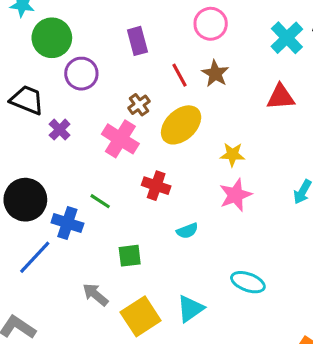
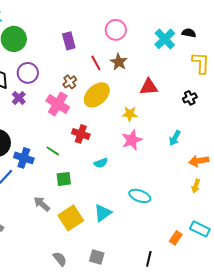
purple circle: (81, 74) -> (28, 73), moved
red triangle: (281, 97) -> (149, 87), moved
green line: (100, 201) -> (53, 151), moved

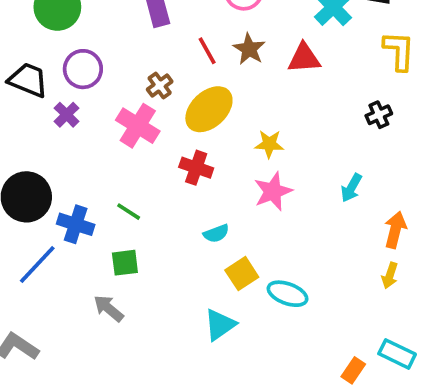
red triangle: (149, 87) -> (304, 58), moved
red cross: (81, 134) -> (196, 168), moved
orange arrow: (199, 161) -> (395, 230), turned 114
green square: (64, 179) -> (125, 263), moved
yellow square: (71, 218) -> (242, 274), moved, size x0.7

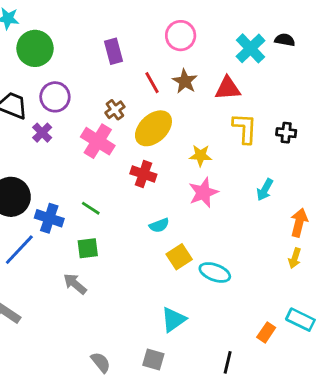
yellow L-shape: (399, 51) -> (245, 128), moved
black cross: (379, 115) -> (286, 133), turned 30
cyan triangle: (220, 325) -> (173, 320), moved

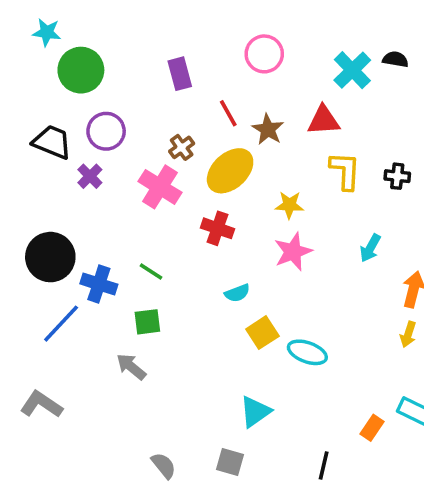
brown star: (185, 81) -> (268, 129), moved

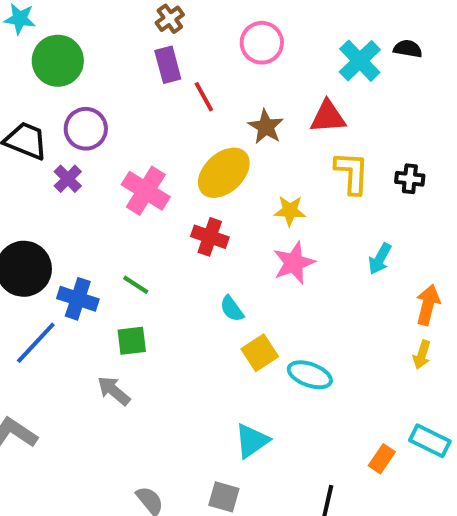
red line: (228, 113) -> (204, 97), moved
brown cross: (182, 147) -> (170, 19), moved
cyan semicircle: (237, 293) -> (232, 309), turned 75

